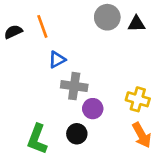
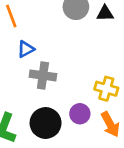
purple circle: (93, 109) -> (80, 114), moved
black circle: (77, 134) -> (46, 123), size x1.5

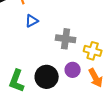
gray cross: (43, 75) -> (66, 39), moved

